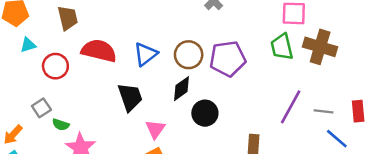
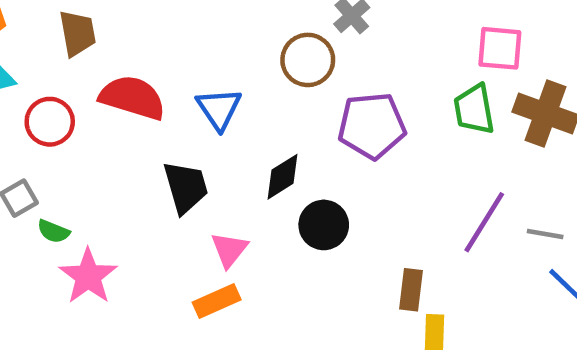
blue triangle: (145, 54) -> (219, 109), turned -30
brown circle: (189, 55) -> (308, 60), moved

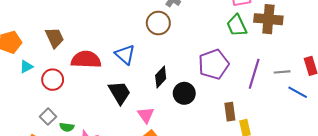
purple pentagon: (372, 126) -> (214, 64), moved

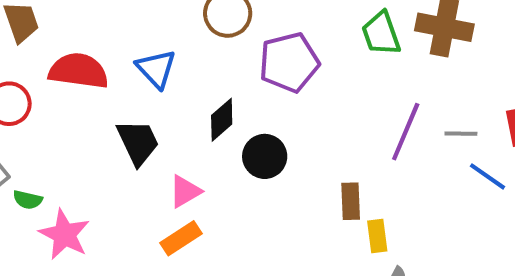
purple pentagon: (214, 64) -> (289, 62), moved
pink triangle: (146, 115) -> (185, 191), turned 30

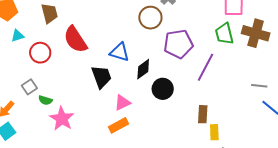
blue triangle: (156, 69) -> (120, 52), moved, turned -35
red semicircle: (79, 71) -> (75, 39), turned -136
purple line: (406, 132) -> (206, 67), moved

